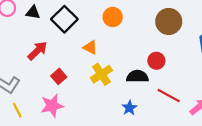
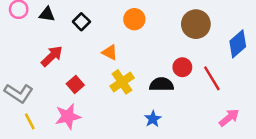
black square: (64, 19) -> (81, 22), size x0.6
red line: (169, 96) -> (212, 78), moved, turned 30

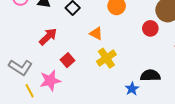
red circle: (182, 67) -> (150, 28), moved
black semicircle: (161, 84) -> (150, 75), moved
pink star: (68, 116) -> (50, 81), moved

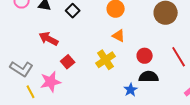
red circle: (150, 28) -> (145, 56), moved
orange triangle: (96, 34) -> (119, 36), moved
red arrow: (48, 37) -> (49, 39), turned -108

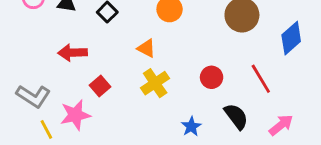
orange triangle: (119, 36) -> (146, 48), moved
red arrow: (49, 39) -> (72, 53), turned -30
black semicircle: (149, 77) -> (236, 116), moved, turned 54

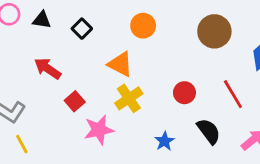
orange triangle: (146, 48) -> (120, 64), size x1.4
red arrow: (72, 53) -> (48, 68), turned 36
pink star: (75, 115) -> (99, 130), moved

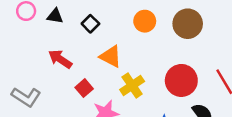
brown circle: (214, 31) -> (188, 24), moved
orange triangle: (120, 64) -> (111, 57), moved
red circle: (184, 93) -> (181, 80), size x1.6

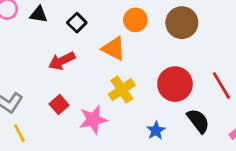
orange triangle: (111, 57) -> (114, 49), moved
red arrow: (60, 59) -> (62, 61), moved, turned -60
red square: (84, 88) -> (59, 105), moved

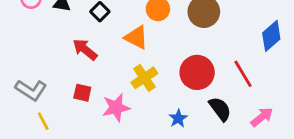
red arrow: (62, 61) -> (85, 49), turned 65
red square: (59, 105) -> (82, 93), turned -36

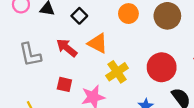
orange triangle: (136, 37) -> (98, 43), moved
gray L-shape: (31, 90) -> (30, 55), moved, turned 45

